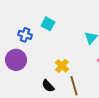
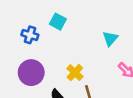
purple circle: (16, 60) -> (31, 73), moved

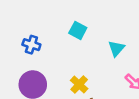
cyan square: (58, 22) -> (78, 30), moved

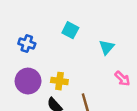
yellow cross: (79, 85) -> (59, 81), moved, turned -35

